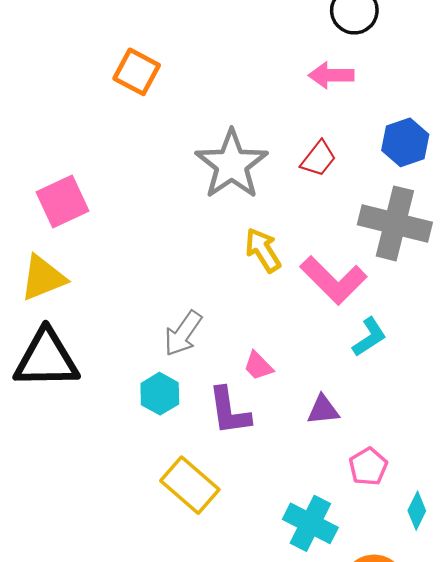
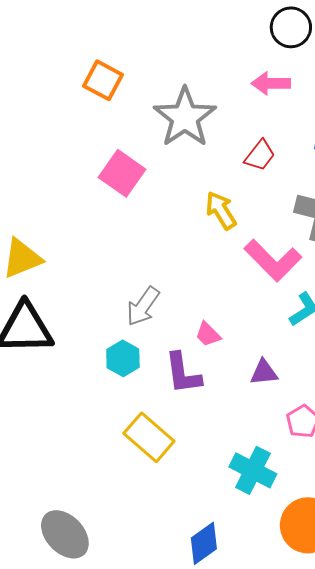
gray star: (232, 164) -> (185, 117), moved
pink square: (63, 201) -> (122, 173), moved, turned -30
yellow arrow: (263, 250) -> (221, 210), moved

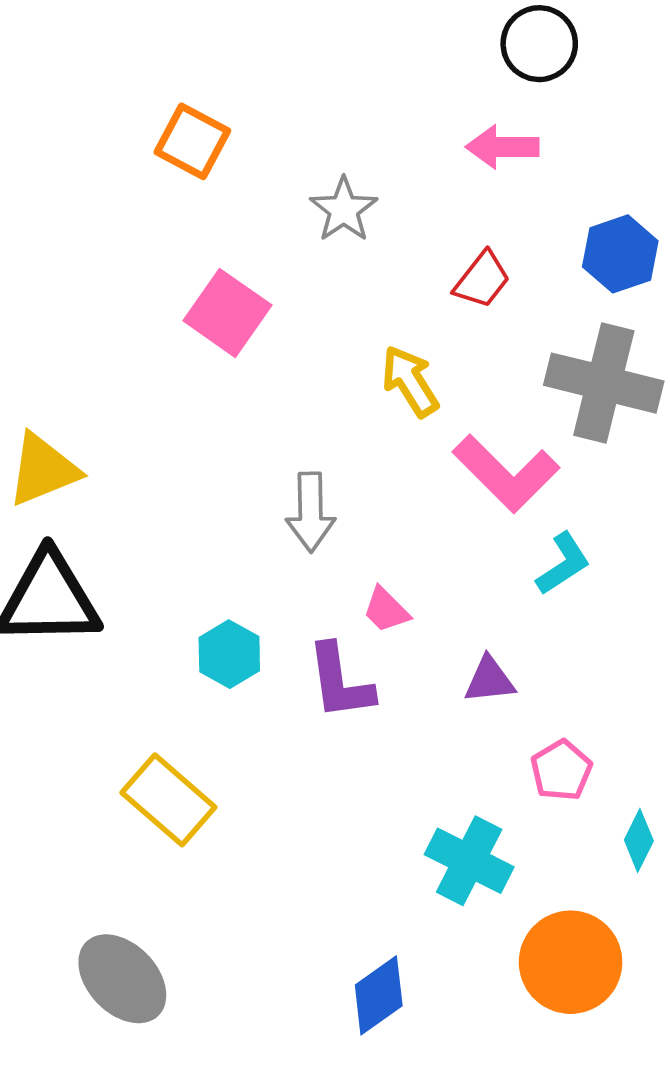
gray star: (185, 117) -> (344, 210), size x0.6
gray arrow: (143, 306) -> (310, 512), moved, turned -36
yellow rectangle: (149, 437) -> (168, 800), moved

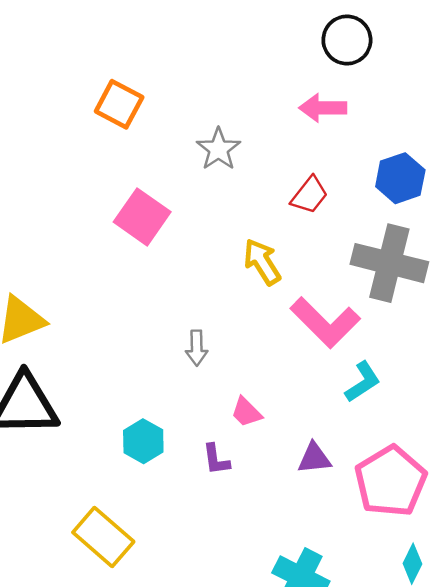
gray arrow: (310, 512) -> (197, 348), size x0.7
purple L-shape: (340, 682) -> (216, 459), size x0.6
pink pentagon: (561, 770) -> (391, 481), moved, size x1.8

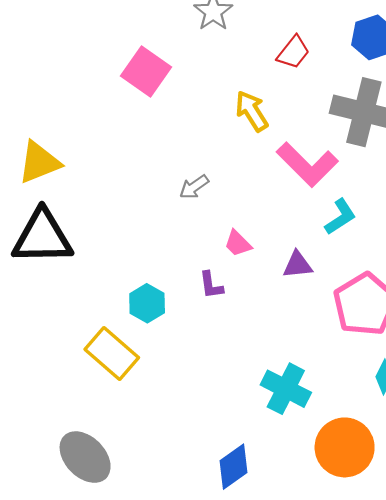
gray arrow: (197, 348) -> (194, 187), turned 56
cyan hexagon: (143, 441) -> (147, 303), moved
purple triangle: (314, 458) -> (298, 265), moved

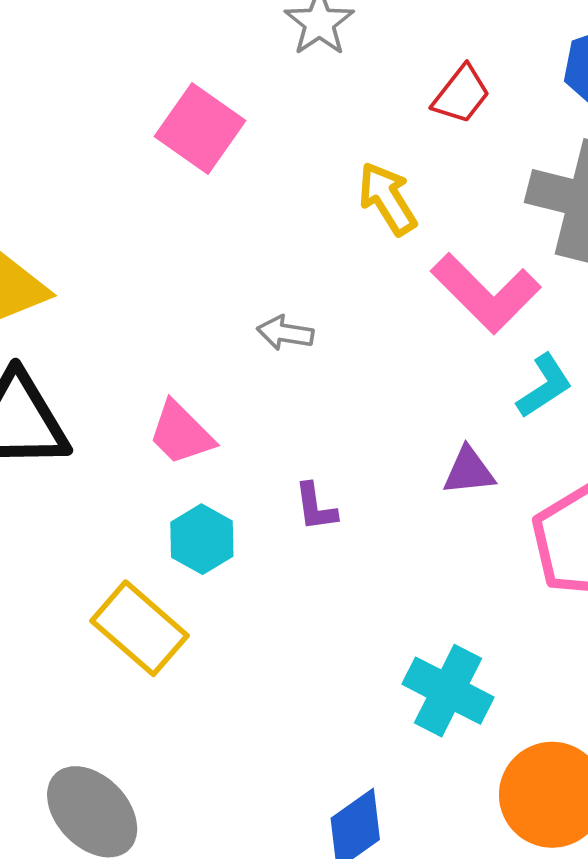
gray arrow: (194, 187) -> (285, 333), turned 44
pink trapezoid: (238, 243) -> (181, 433), moved, size x1.4

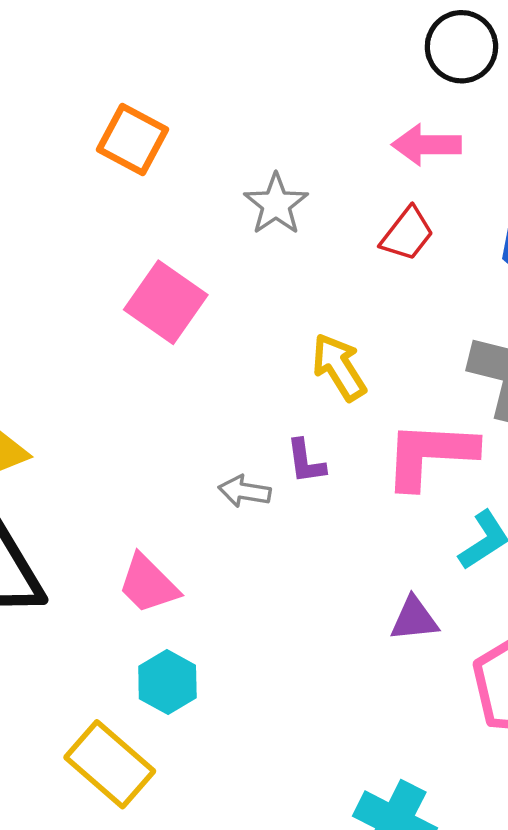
red trapezoid: (461, 94) -> (407, 234), moved
pink L-shape: (486, 293) -> (430, 454), turned 138
purple L-shape: (315, 507) -> (306, 461), moved

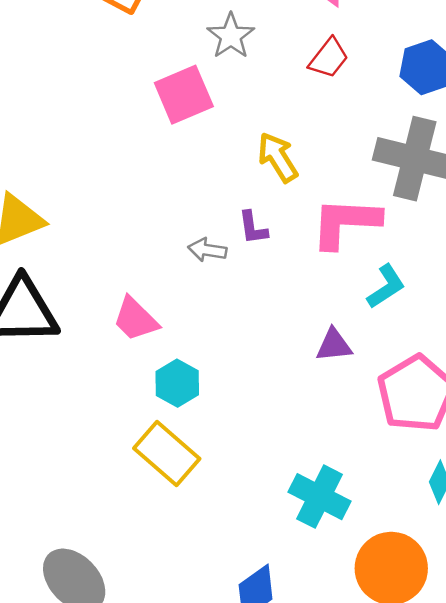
pink square: (166, 302) -> (184, 95), moved, turned 32
cyan hexagon: (167, 682) -> (177, 383), moved
yellow rectangle: (110, 764) -> (167, 454), moved

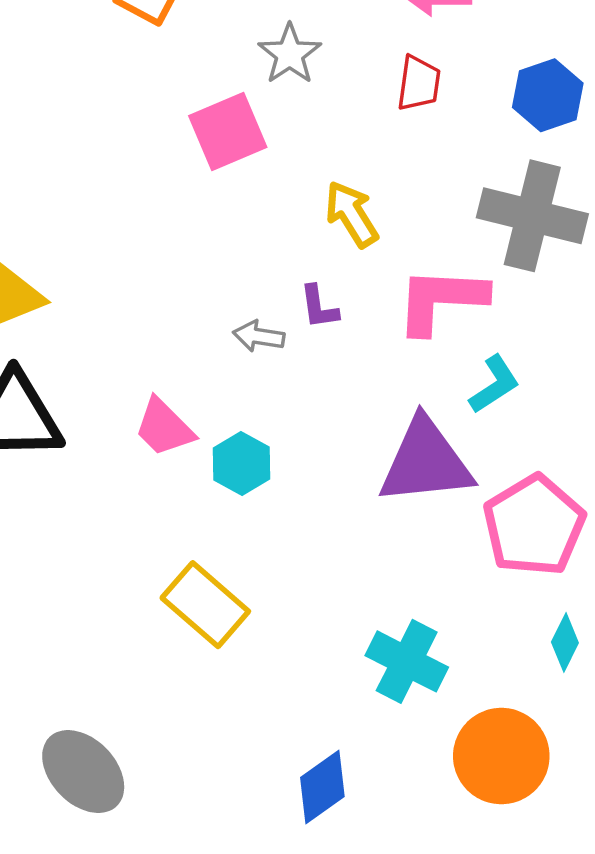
red trapezoid: (329, 58) -> (419, 83), turned -30
purple triangle: (334, 345) -> (426, 462), size x2.0
cyan hexagon: (177, 383) -> (241, 464), moved

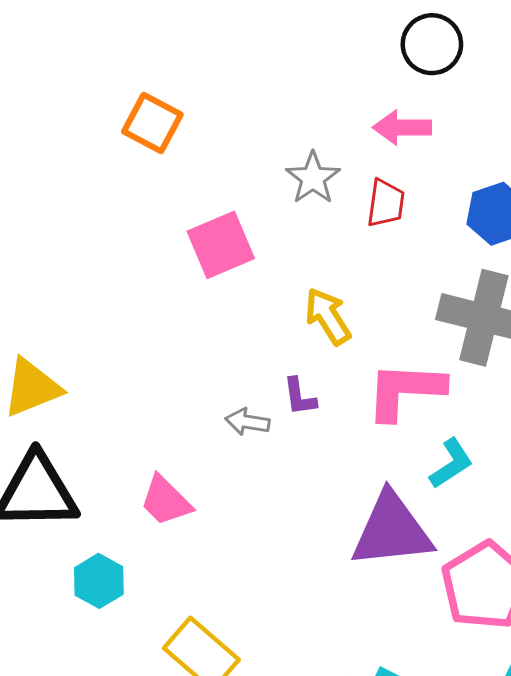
gray star: (290, 54) -> (313, 178), moved
cyan hexagon: (241, 464) -> (99, 581), moved

